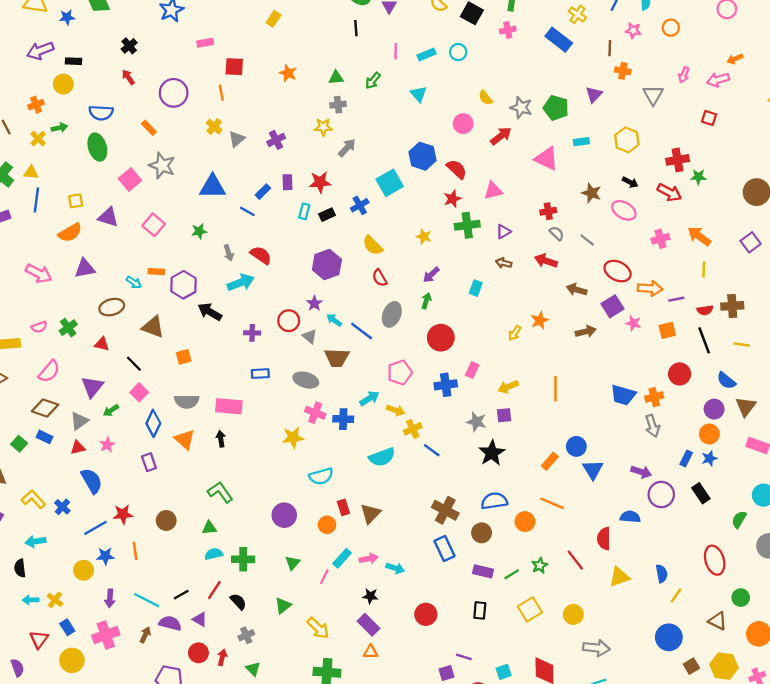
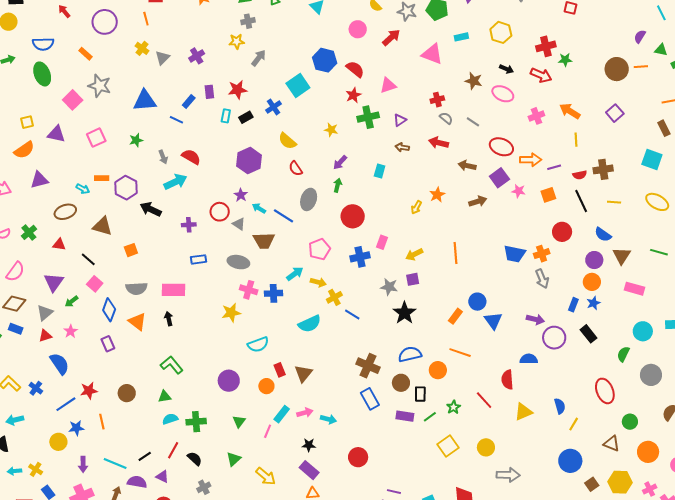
pink square: (154, 225) -> (96, 138), turned 30
black rectangle: (480, 610) -> (420, 394), moved

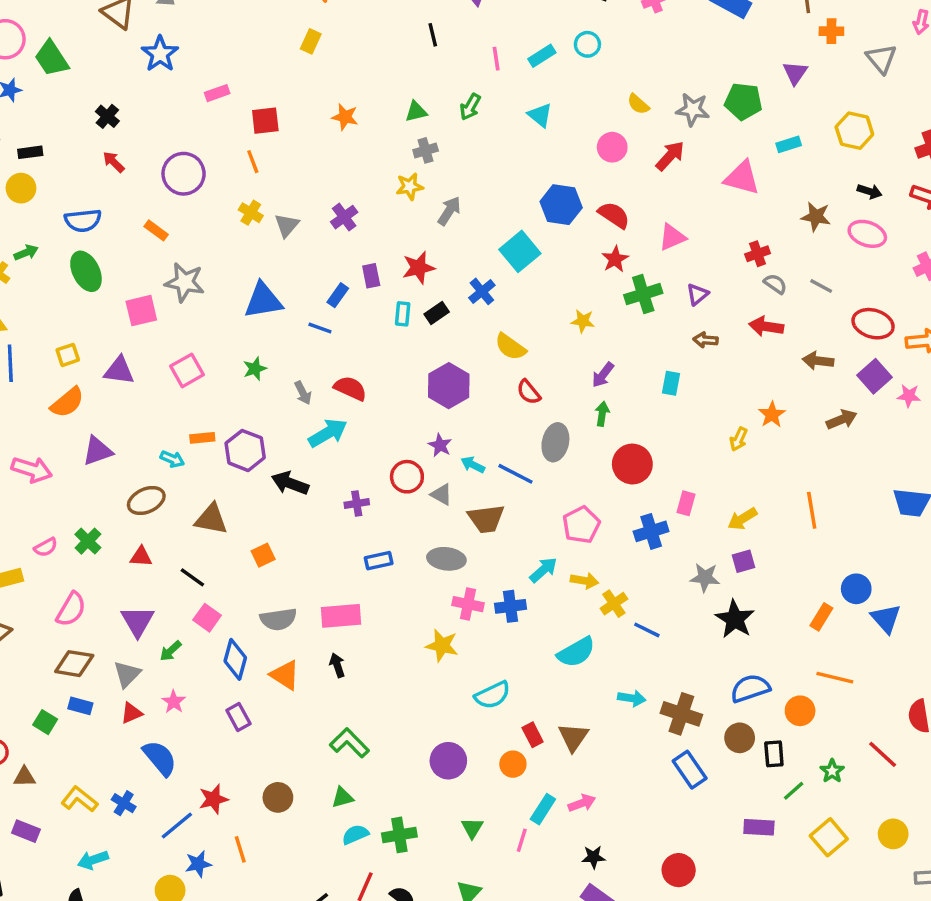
pink square: (73, 100) -> (141, 311), turned 36
yellow star: (231, 313) -> (442, 645), turned 30
purple rectangle: (405, 416) -> (759, 827), moved
cyan arrow: (328, 419) -> (632, 698), moved

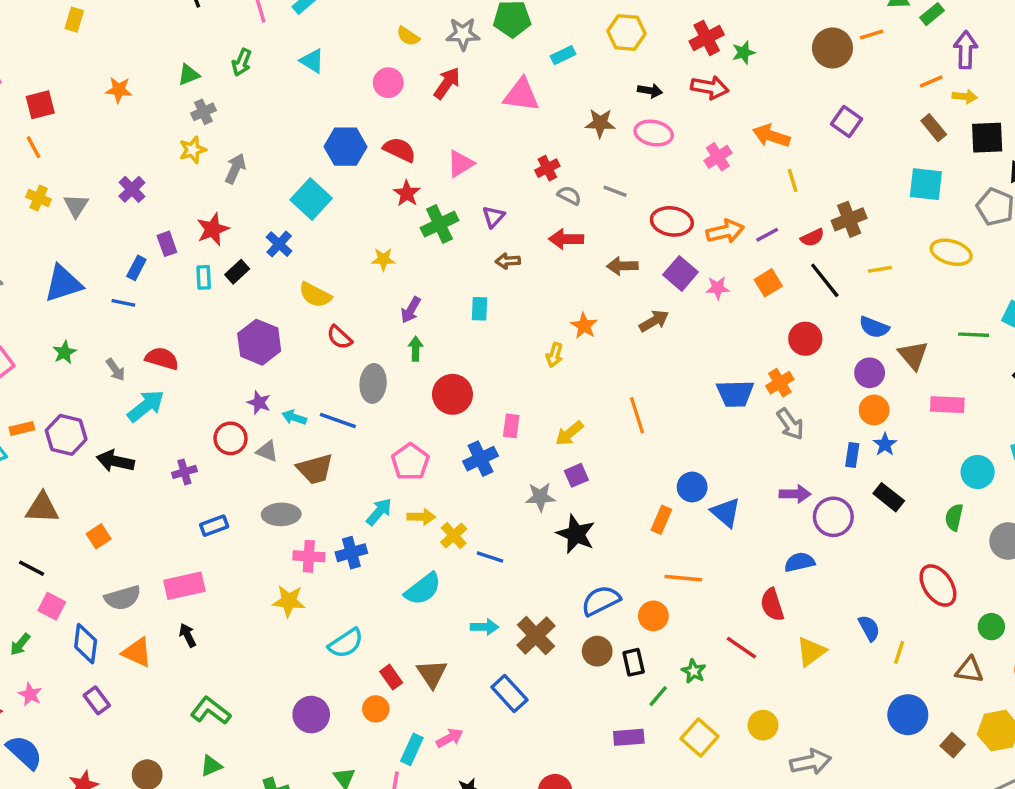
brown cross: (681, 714) -> (536, 636), turned 36
blue rectangle: (690, 770) -> (509, 693), moved

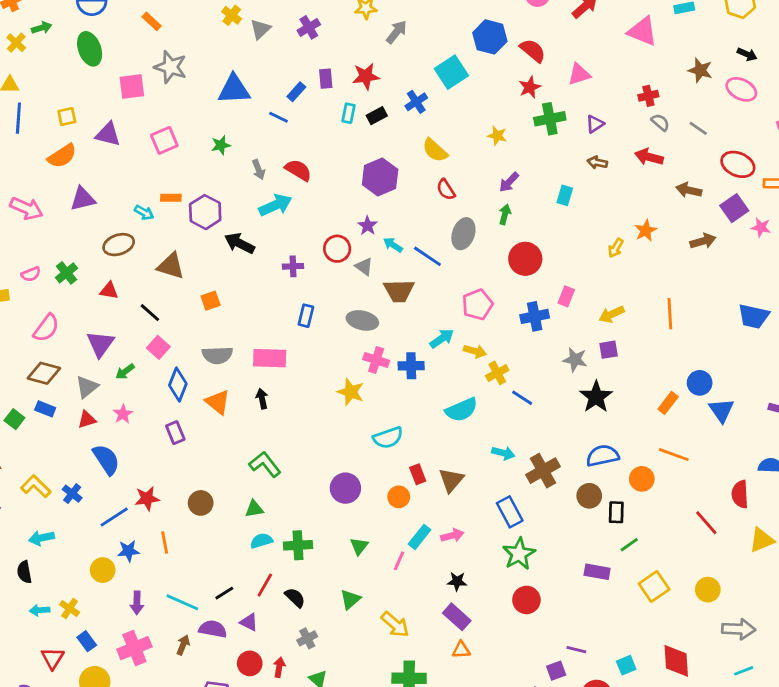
blue rectangle: (214, 526) -> (306, 316), turned -70
green star: (694, 671) -> (519, 554), moved, size x1.6

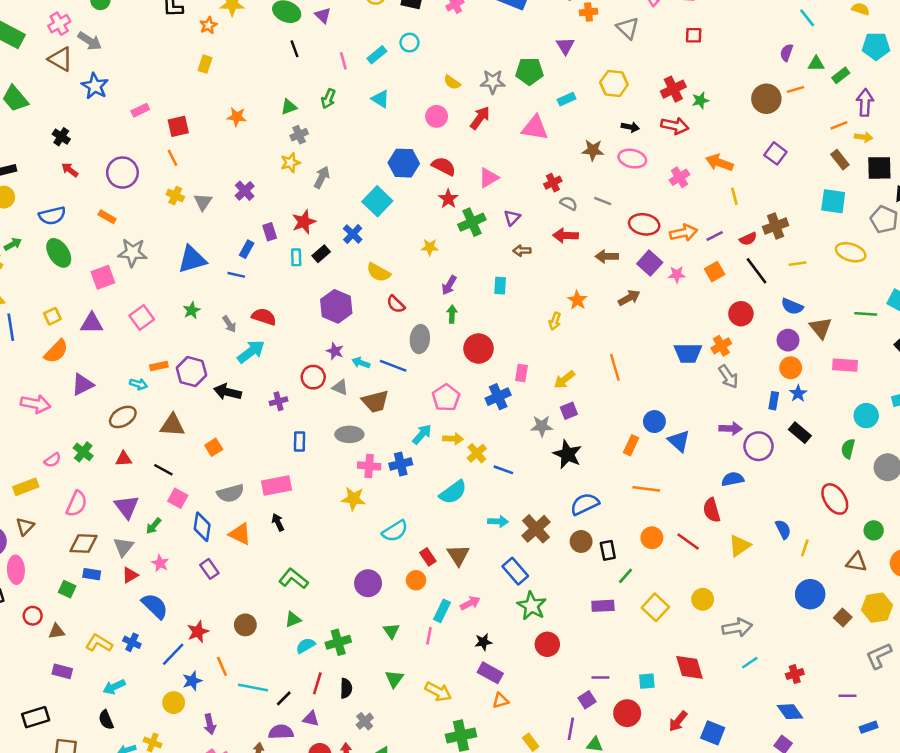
orange circle: (642, 479) -> (652, 538), moved
black semicircle: (295, 598) -> (346, 688), turned 60
cyan line: (182, 602) -> (253, 687), moved
cyan square: (626, 665) -> (647, 681), turned 30

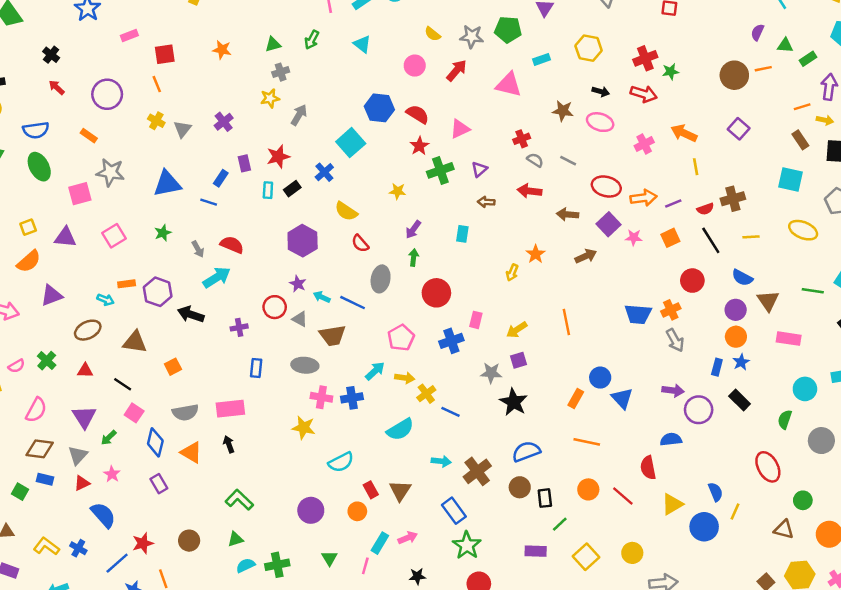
blue circle: (810, 594) -> (704, 527), moved

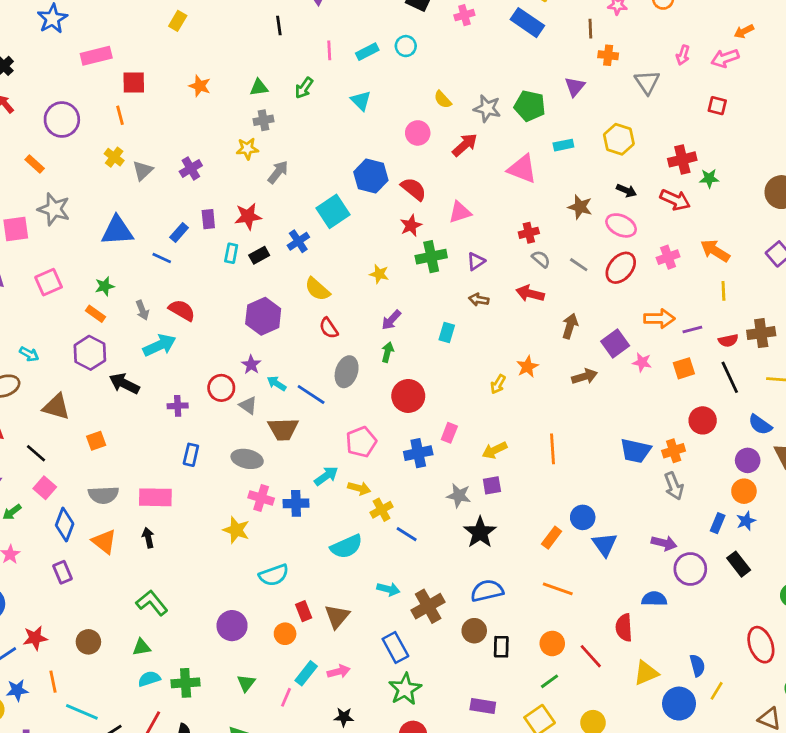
pink rectangle: (129, 36) -> (96, 56), size x1.5
red ellipse: (606, 186) -> (621, 268), moved, turned -72
brown arrow: (568, 214) -> (570, 326), turned 95
orange rectangle: (127, 284) -> (96, 314), moved, turned 35
green line: (560, 524) -> (549, 681), moved

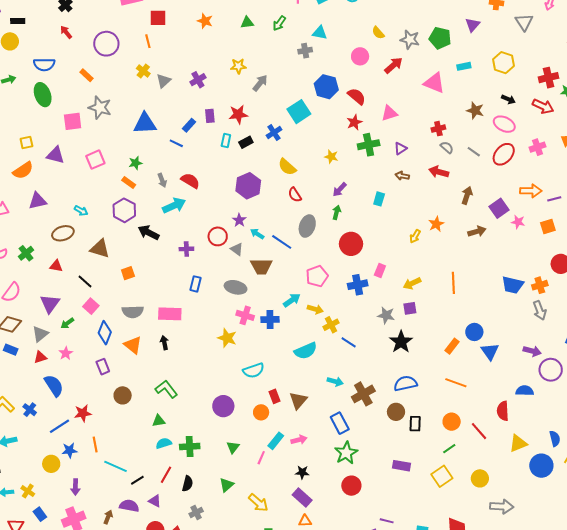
cyan triangle: (361, 101) -> (320, 33), turned -35
gray cross: (263, 120) -> (305, 51), moved
brown circle: (88, 642) -> (123, 395), moved

